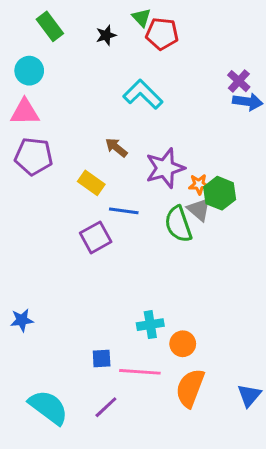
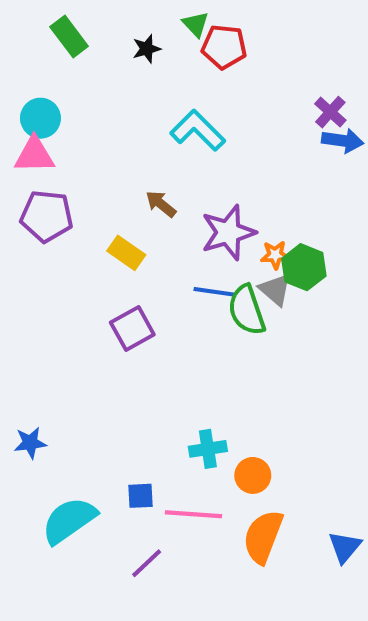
cyan circle: (29, 71) -> (40, 118), moved
blue line: (124, 211) -> (214, 292), moved
cyan semicircle: (48, 407) -> (69, 520), moved, turned -72

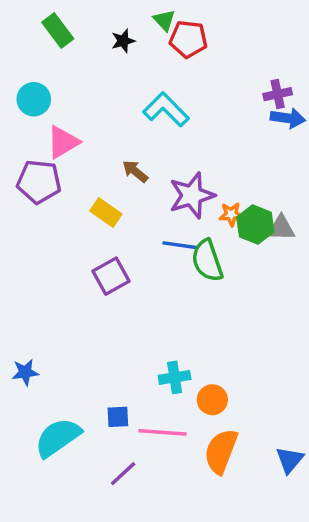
purple cross: (330, 112) -> (278, 94), turned 36
pink triangle: (34, 155) -> (63, 142), moved, turned -30
gray triangle: (275, 290) -> (281, 228), moved, turned -40

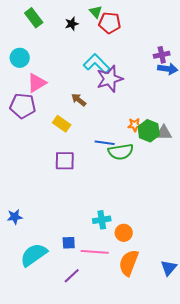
purple star: (192, 195) -> (110, 79), moved
green semicircle: (207, 261) -> (121, 152), turned -80
purple square: (111, 276) -> (65, 161), turned 30

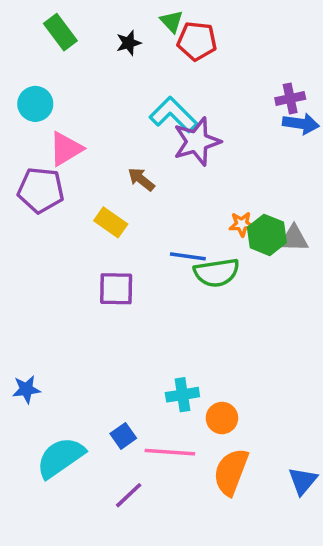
blue square: (69, 243) -> (123, 436), turned -32

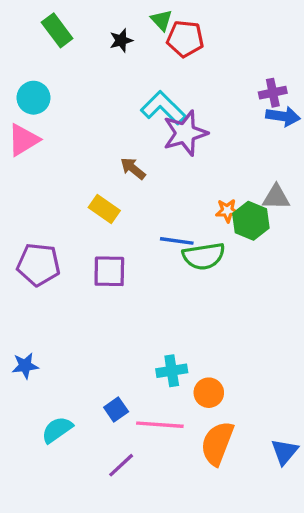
pink triangle: (66, 149) -> (23, 140), moved
purple pentagon: (41, 190) -> (39, 265), moved
gray triangle: (294, 239) -> (276, 197), moved
cyan semicircle: (60, 457) -> (57, 430), size x0.7

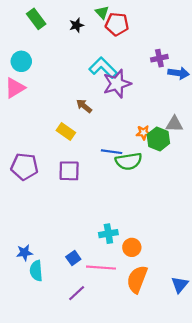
purple cross: (273, 93) -> (159, 58), moved
blue star: (25, 366) -> (24, 253), moved
cyan semicircle: (57, 430) -> (36, 271), turned -60

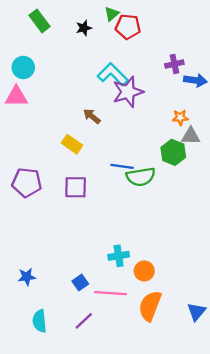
green triangle: (102, 12) -> (112, 14), turned 32
pink triangle: (15, 88) -> (16, 97), turned 30
orange star: (144, 133) -> (180, 117), moved
cyan semicircle: (36, 271) -> (40, 321), moved

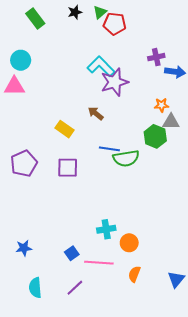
black star: (84, 28) -> (75, 12), moved
brown arrow: (92, 116) -> (96, 113), moved
purple pentagon: (27, 183) -> (24, 163), turned -30
orange semicircle: (150, 306) -> (134, 274), size x0.6

